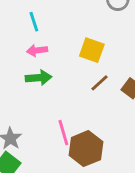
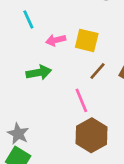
pink arrow: (37, 50) -> (56, 40), moved
pink line: (63, 133) -> (81, 100), moved

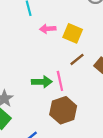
green arrow: (39, 72) -> (42, 82), moved

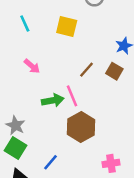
pink arrow: (48, 29) -> (32, 66), moved, turned -126
yellow square: (73, 33) -> (67, 26), moved

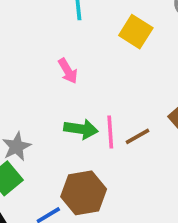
brown line: (86, 70) -> (138, 136), moved
brown hexagon: (81, 127) -> (84, 193), moved

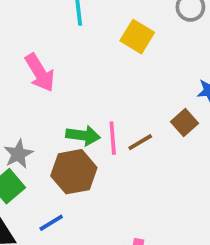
pink arrow: (68, 71) -> (40, 73), moved, size x1.5
brown hexagon: (84, 193) -> (74, 172), moved

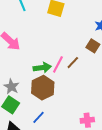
pink line: (113, 138) -> (58, 64), turned 48

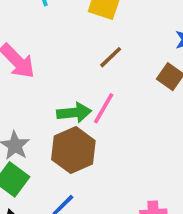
brown line: (73, 63) -> (111, 57), moved

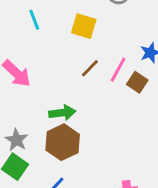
pink line: (104, 108) -> (118, 70), moved

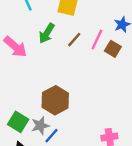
green arrow: (62, 113) -> (47, 33), moved, turned 132
gray star: (17, 140) -> (40, 126), moved, turned 30

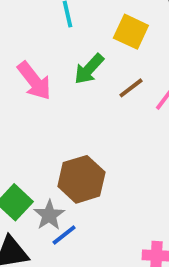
gray star: (40, 126) -> (49, 215), turned -30

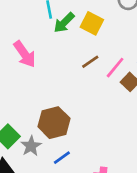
green arrow: (89, 69) -> (64, 23), moved
blue line: (64, 235) -> (62, 158), moved

